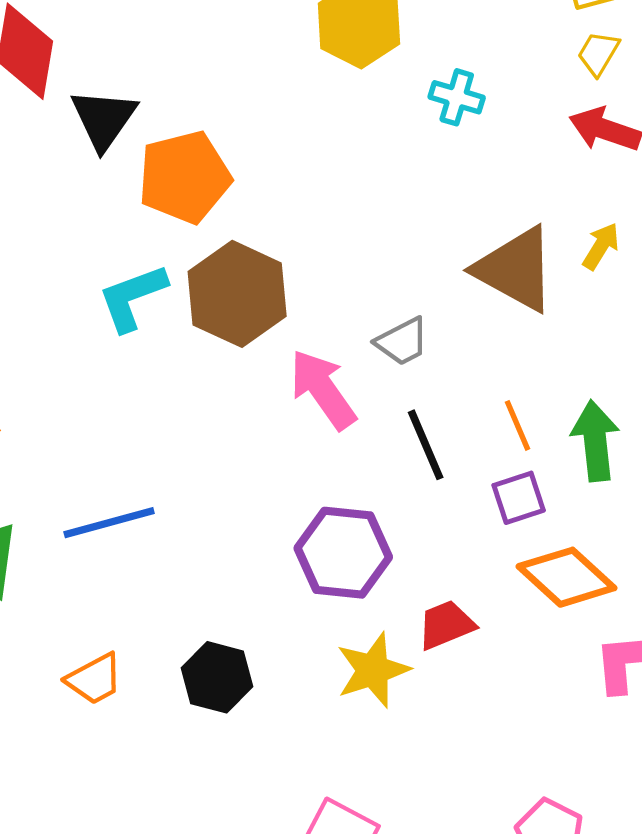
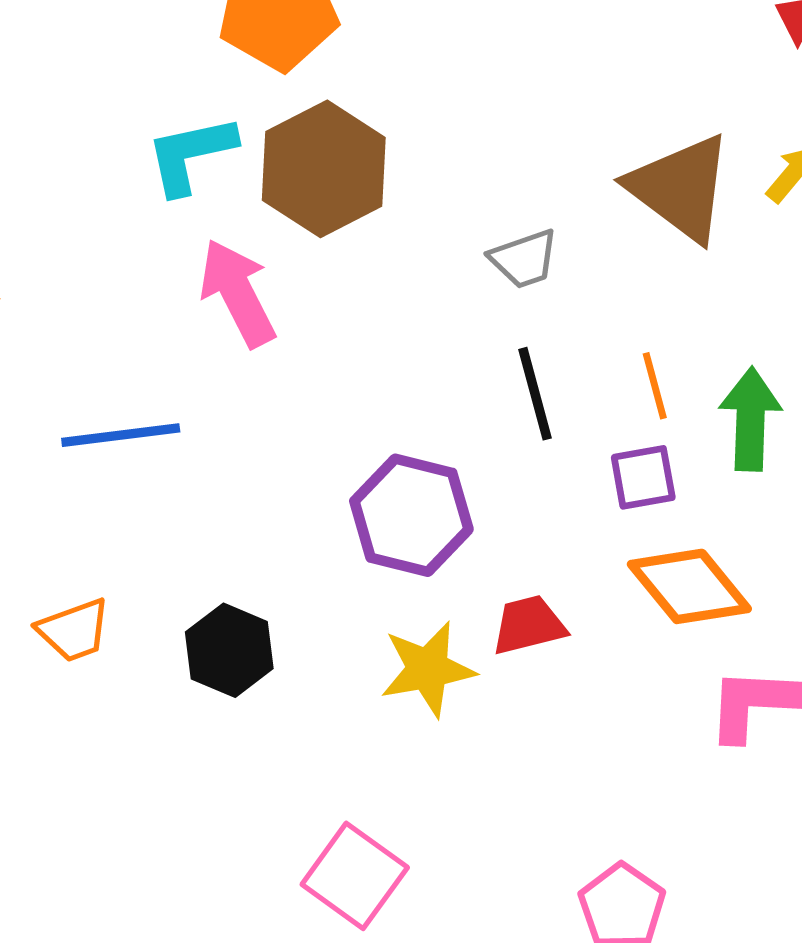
pink arrow: (323, 389) -> (238, 293), moved

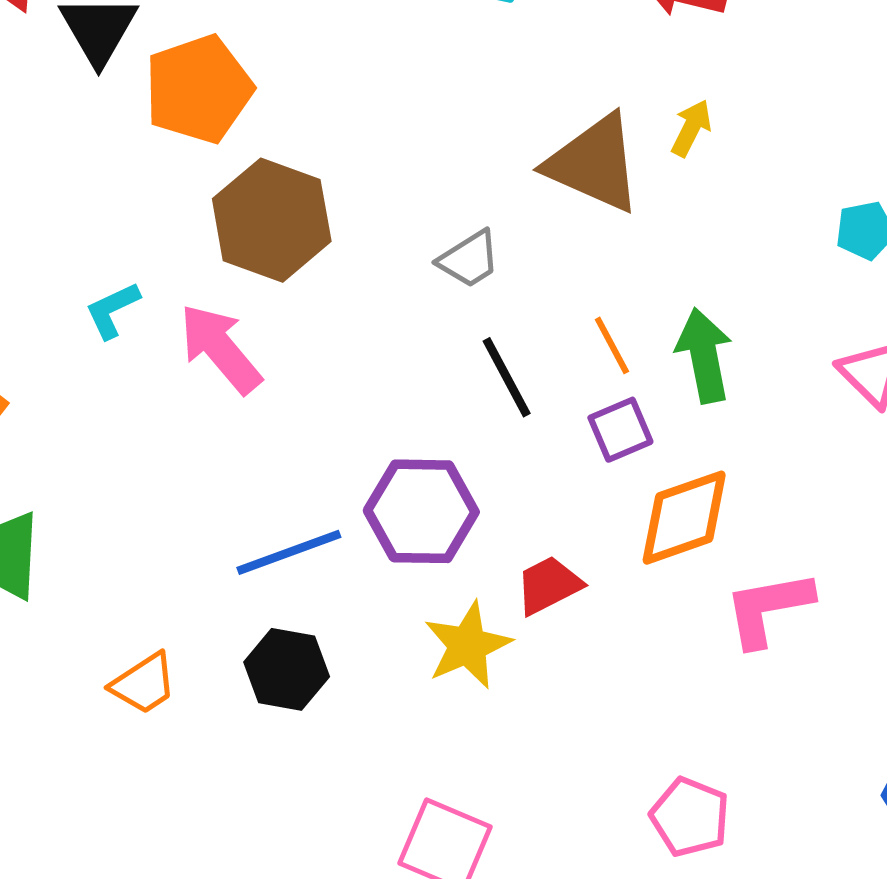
cyan L-shape: (191, 154) -> (112, 310), moved, size x0.7
blue line: (121, 435) -> (289, 552), moved
orange diamond: (689, 586) -> (684, 518), turned -57

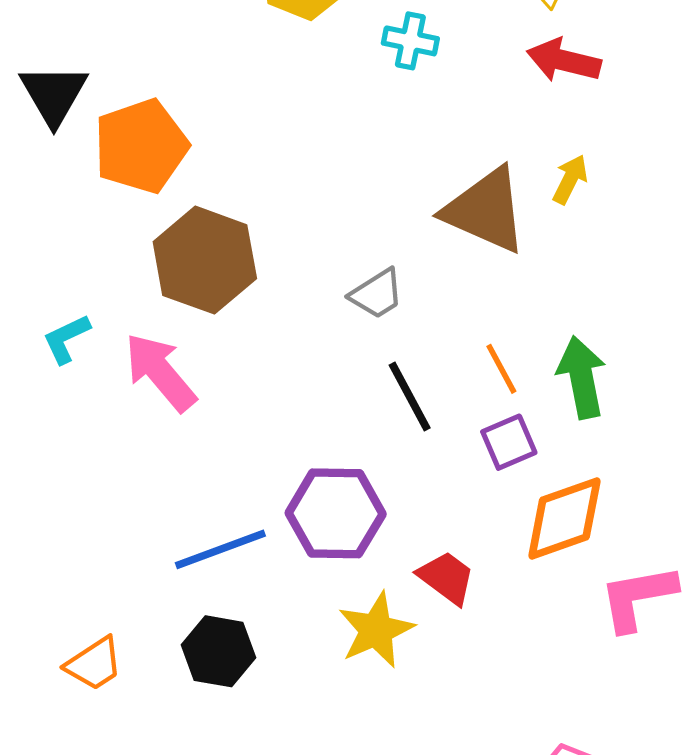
red trapezoid: (549, 585) -> (446, 578), turned 64

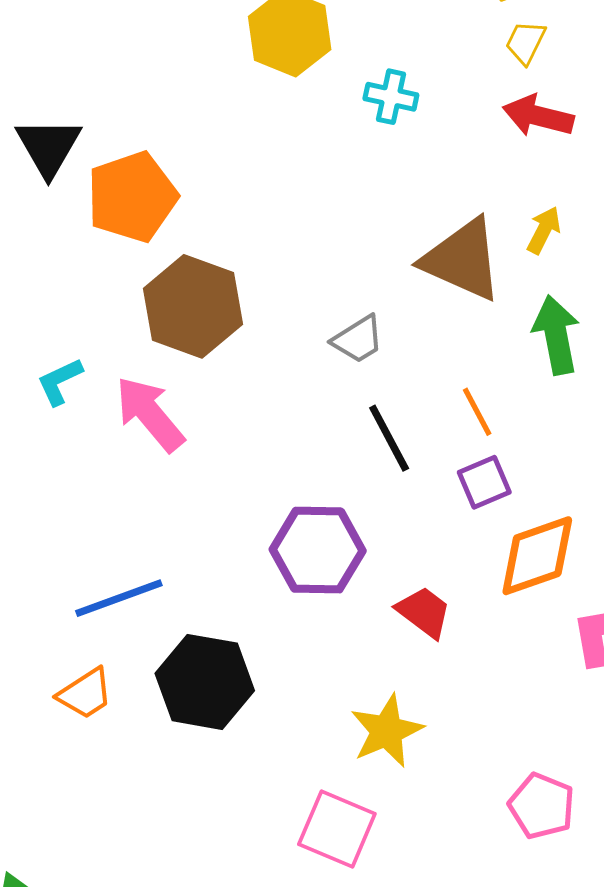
green arrow: (582, 377) -> (556, 335), moved
blue line: (220, 549) -> (119, 598), moved
yellow star: (376, 630) -> (387, 731), moved
black hexagon: (218, 651) -> (205, 682), size x1.4

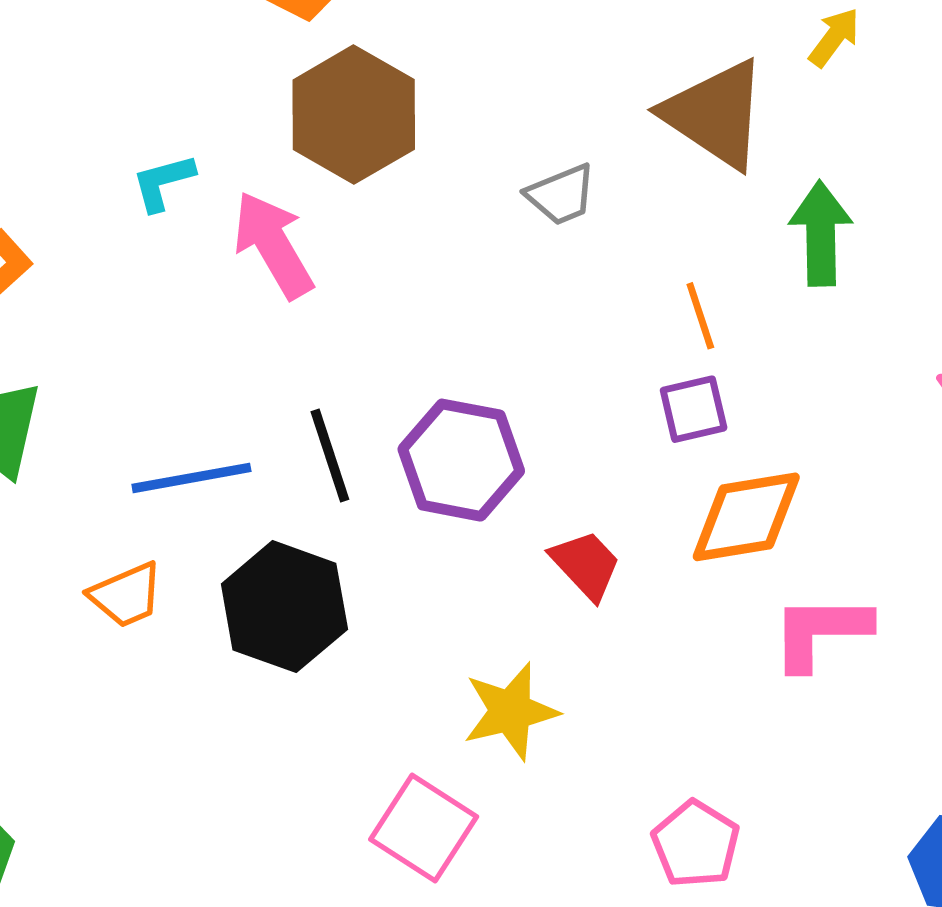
yellow arrow: (544, 230) -> (834, 37), moved
black line: (389, 438) -> (330, 456), moved

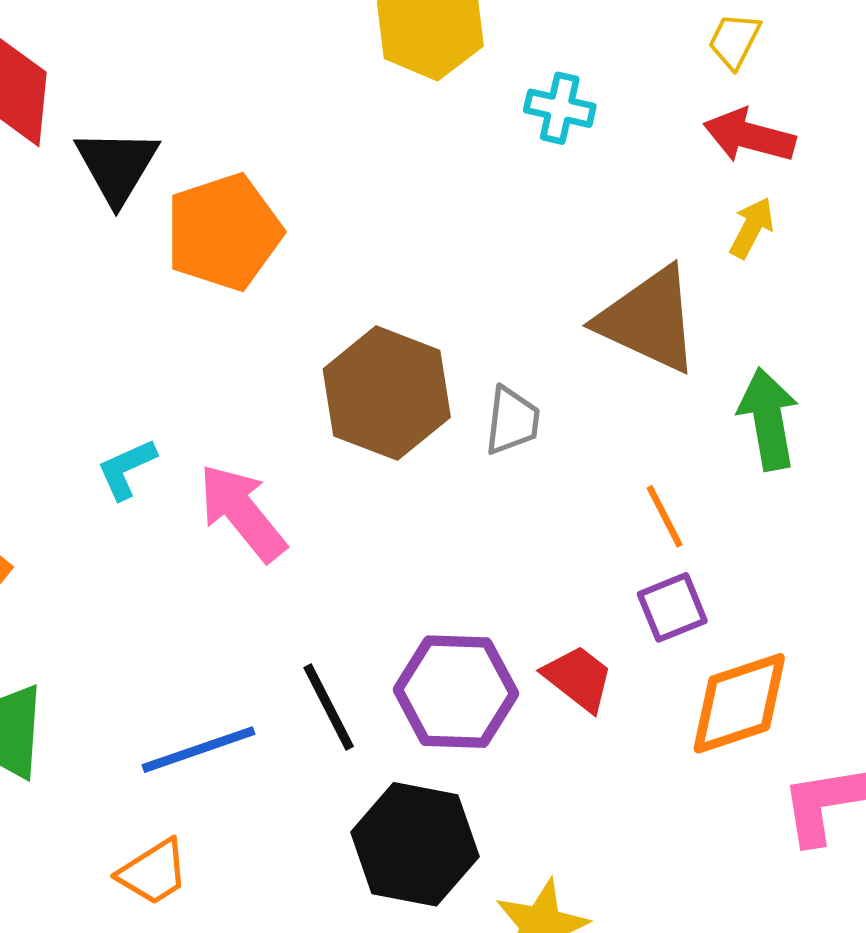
brown hexagon: (354, 115) -> (387, 393), moved
gray trapezoid: (561, 195) -> (512, 421), turned -52
red trapezoid: (586, 565) -> (578, 678), moved
black hexagon: (284, 607) -> (415, 844), moved

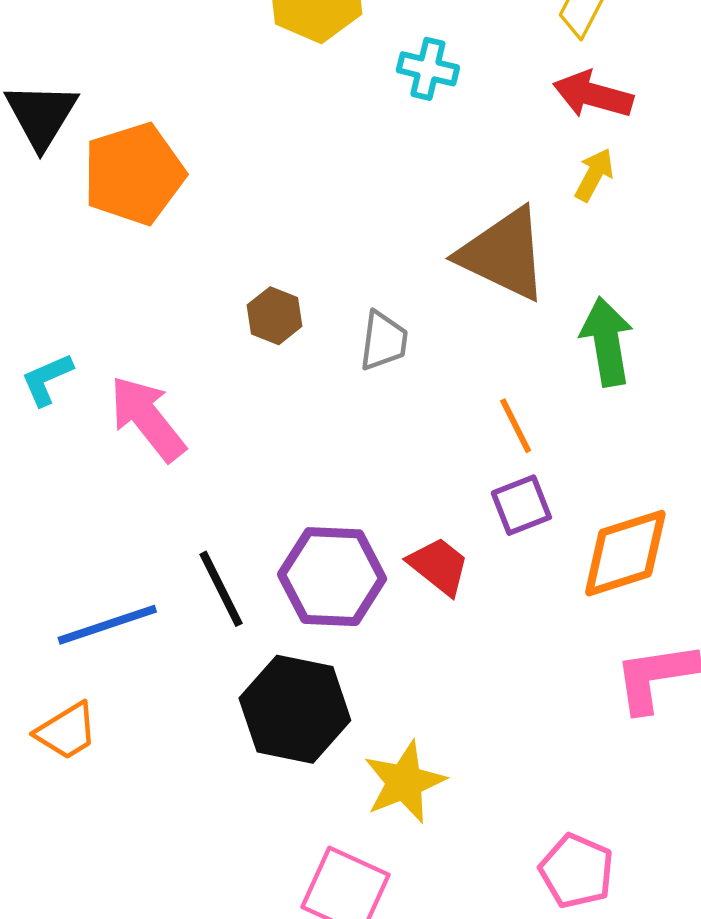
brown hexagon: (387, 393) -> (274, 316), size x0.5
orange diamond: (739, 703) -> (625, 553), moved

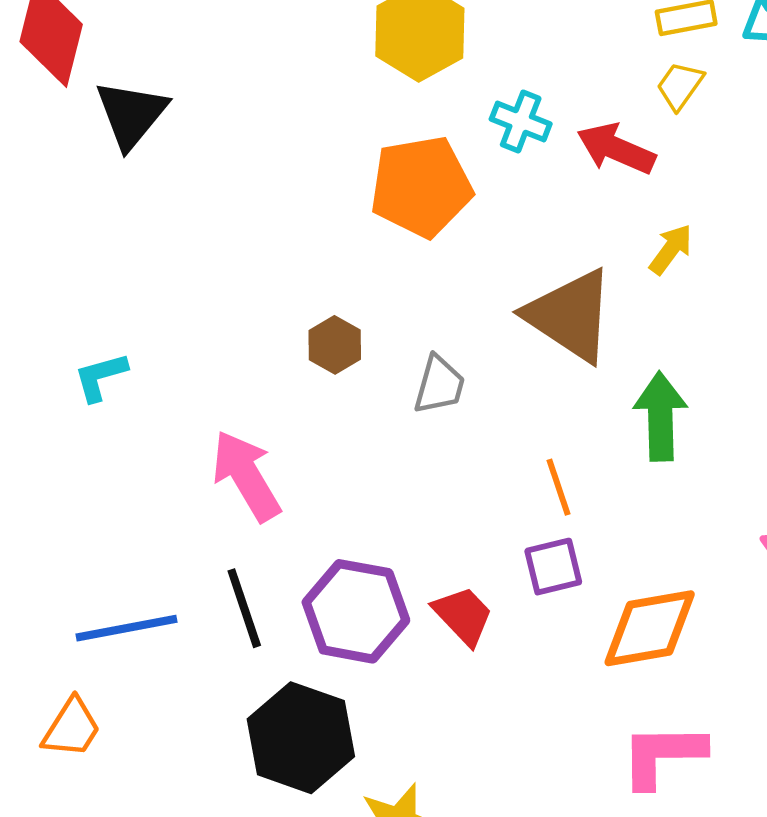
red arrow: (593, 95) -> (616, 149), moved
orange pentagon: (134, 174) -> (421, 186), moved
pink arrow: (147, 418) -> (246, 476), moved
orange trapezoid: (67, 731) -> (72, 728), turned -34

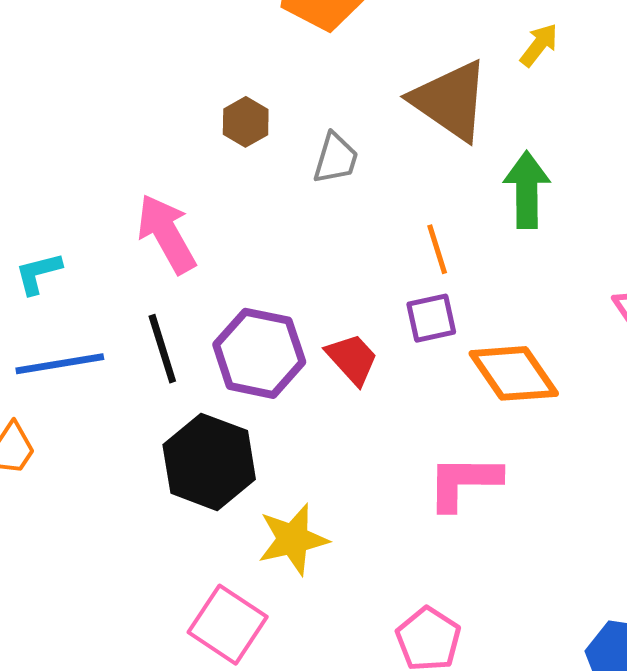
cyan L-shape: (101, 377) -> (38, 273), moved
orange diamond: (650, 628) -> (514, 373), turned 64
pink L-shape: (663, 755) -> (464, 482), moved

